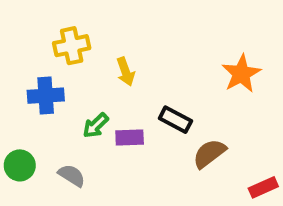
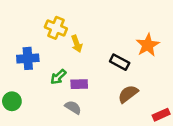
yellow cross: (72, 46) -> (56, 28), moved, turned 35
black rectangle: (175, 120) -> (120, 62), moved
gray semicircle: (72, 175) -> (73, 107), moved

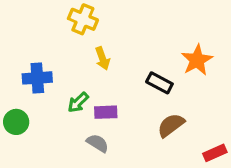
yellow cross: (56, 28) -> (83, 19), moved
green circle: (12, 101) -> (16, 122), moved

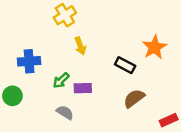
yellow cross: (83, 19) -> (65, 15), turned 35
gray semicircle: (98, 143) -> (65, 112), moved

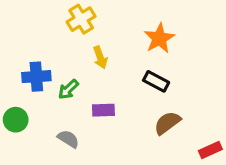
orange star: (154, 47) -> (159, 38), moved
green arrow: (61, 80) -> (68, 89), moved
gray semicircle: (65, 112) -> (68, 139), moved

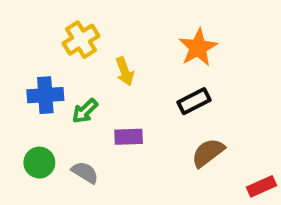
yellow cross: (81, 19) -> (81, 40), moved
black rectangle: (156, 81) -> (194, 101), turned -55
green circle: (16, 120) -> (39, 163), moved

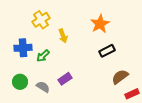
black rectangle: (194, 101) -> (107, 51), moved
purple rectangle: (129, 137) -> (65, 79), moved, turned -32
brown semicircle: (208, 153) -> (120, 77), moved

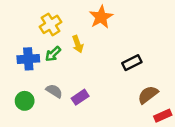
orange star: (100, 24) -> (101, 17), moved
green arrow: (43, 56) -> (53, 54), moved
gray semicircle: (43, 87) -> (54, 91), moved

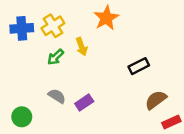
blue cross: (28, 59) -> (22, 28), moved
green circle: (25, 101) -> (22, 117), moved

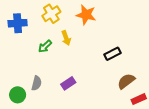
orange star: (106, 18) -> (86, 15), turned -30
yellow cross: (53, 26) -> (51, 14), moved
gray semicircle: (57, 96) -> (37, 83), moved, turned 72

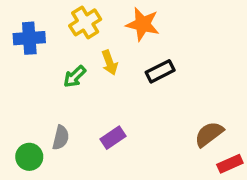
black rectangle: (112, 54) -> (160, 71), moved

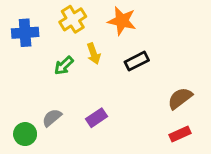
brown semicircle: (209, 134) -> (180, 98), moved
gray semicircle: (61, 138) -> (52, 118), turned -144
red rectangle: (230, 164) -> (180, 134), moved

